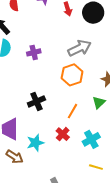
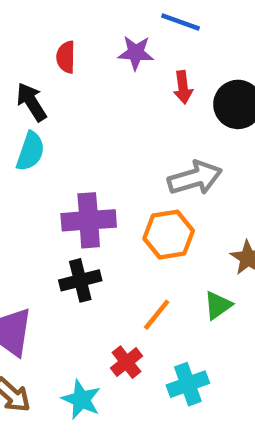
purple cross: (34, 52) -> (89, 220), moved, size x1.6
cyan star: (35, 143) -> (81, 400), moved, turned 30

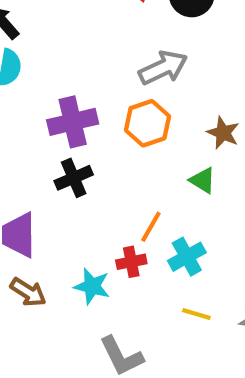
green triangle: (218, 305) -> (203, 180), turned -44
orange line: (157, 315) -> (151, 227), moved
red cross: (126, 362) -> (131, 262), moved, turned 36

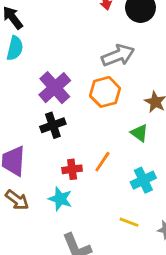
purple cross: (73, 122) -> (55, 88), turned -32
cyan cross: (187, 257) -> (143, 180), moved
red cross: (131, 262) -> (72, 169), moved

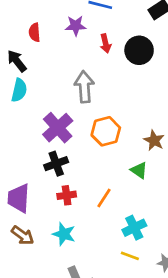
gray arrow: (118, 55) -> (84, 87), moved, turned -72
red cross: (72, 169) -> (67, 195), moved
cyan cross: (143, 180) -> (134, 228), moved

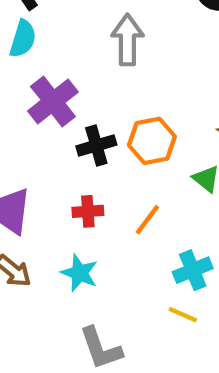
purple cross: (58, 128) -> (53, 101), moved
orange hexagon: (106, 131) -> (152, 141), moved
black cross: (56, 164) -> (96, 146), moved

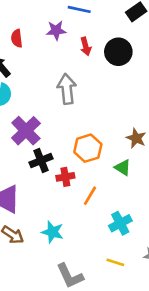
black cross: (96, 146) -> (41, 161), moved
red cross: (88, 211) -> (65, 177), moved
yellow line: (183, 315) -> (115, 262), moved

